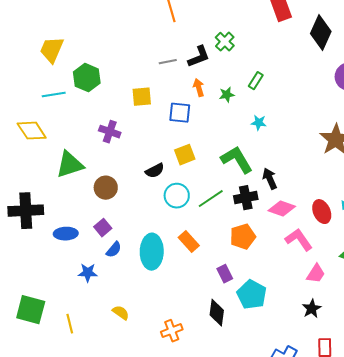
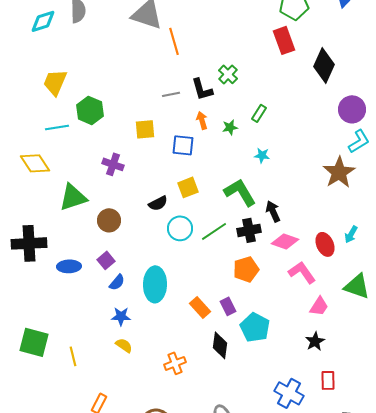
black L-shape: (199, 57) -> (202, 89), turned 95
orange rectangle: (189, 242) -> (200, 307), moved
blue star: (88, 273) -> (121, 316), moved

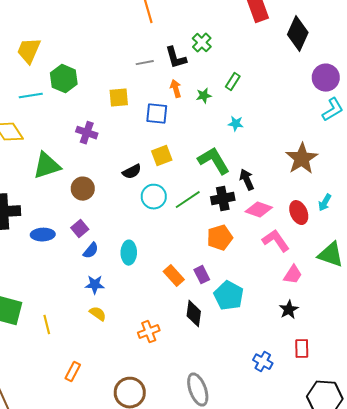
brown star: (339, 172) -> (302, 159), moved
cyan ellipse: (155, 284) -> (129, 253), size x0.7
blue cross: (289, 393) -> (263, 362), size x0.7

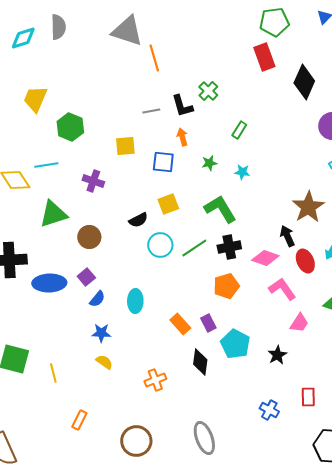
cyan line: (31, 96) -> (46, 165), moved
green star: (204, 96) -> (209, 163), moved
black arrow: (247, 180) -> (287, 236), moved
blue ellipse: (43, 235) -> (49, 283), size x1.4
black star: (289, 310) -> (277, 355), moved

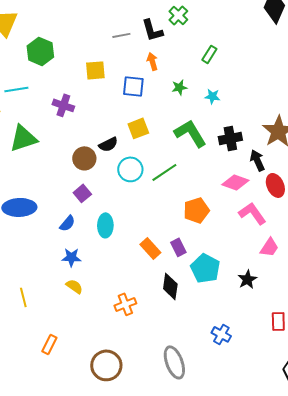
brown circle: (89, 237) -> (84, 158), moved
black cross: (229, 247) -> (230, 138), moved
purple square: (86, 277) -> (82, 193), moved
blue cross: (269, 410) -> (221, 334), moved

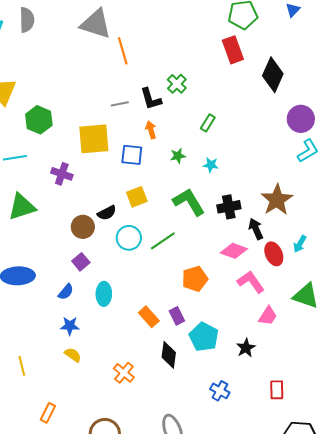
yellow square: (95, 70) -> (94, 139), size x1.6
orange cross: (125, 304) -> (124, 373), turned -30
blue cross: (221, 334) -> (220, 391), moved

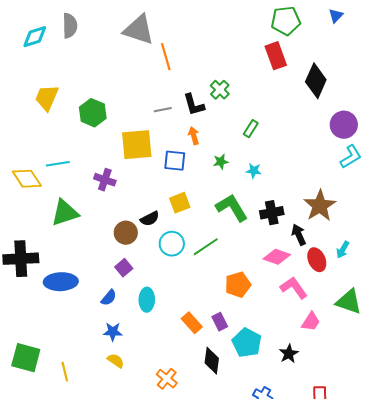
green hexagon: (39, 120) -> (93, 113), moved

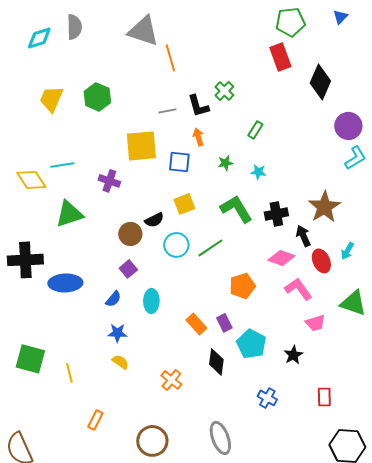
green hexagon: (93, 113) -> (97, 97), moved
pink trapezoid: (311, 322) -> (315, 323), turned 40

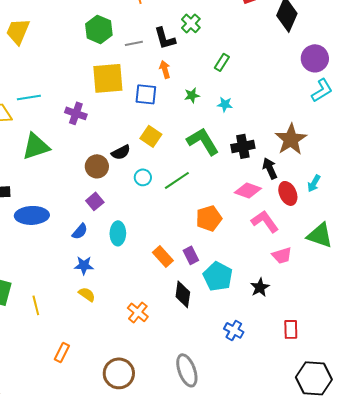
green hexagon: (97, 97) -> (99, 29), moved
yellow square: (184, 204) -> (151, 136), turned -35
cyan circle: (176, 245) -> (143, 177), size x0.7

